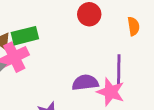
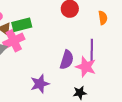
purple semicircle: (85, 83) -> (67, 60), turned 114

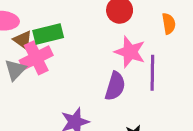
pink star: (86, 67) -> (130, 52), moved

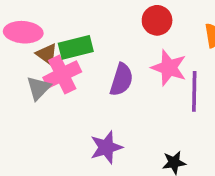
purple semicircle: (115, 86) -> (121, 80), moved

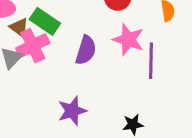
green rectangle: (76, 47) -> (45, 21), turned 48

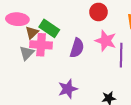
brown triangle: (19, 27) -> (32, 33), turned 40
pink cross: (33, 46) -> (41, 45), turned 30

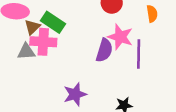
purple semicircle: (77, 48) -> (104, 50), moved
gray triangle: (27, 53) -> (26, 52), turned 42

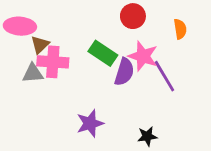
green rectangle: (53, 22) -> (103, 53), moved
purple line: (139, 54) -> (164, 76), turned -32

